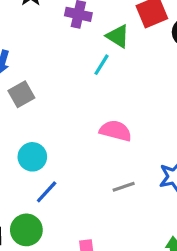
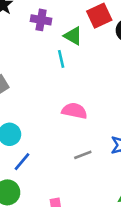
cyan line: (101, 65) -> (61, 59), turned -42

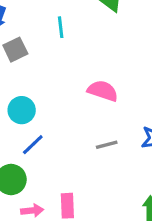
cyan line: (61, 59) -> (61, 27), moved

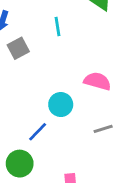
cyan circle: (22, 110) -> (61, 105), moved

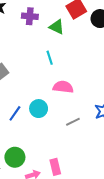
cyan line: (58, 26) -> (50, 58), moved
blue line: (38, 132) -> (15, 113), moved

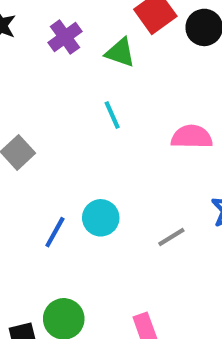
purple cross: (30, 16) -> (65, 37), turned -35
pink semicircle: (63, 87) -> (192, 137), moved

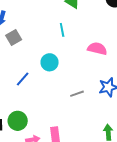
cyan circle: (101, 218) -> (50, 62), moved

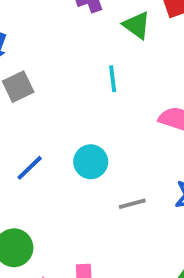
cyan circle: (50, 62) -> (91, 162), moved

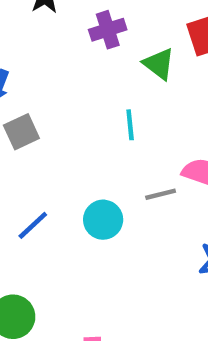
gray line: (132, 204) -> (161, 194), moved

